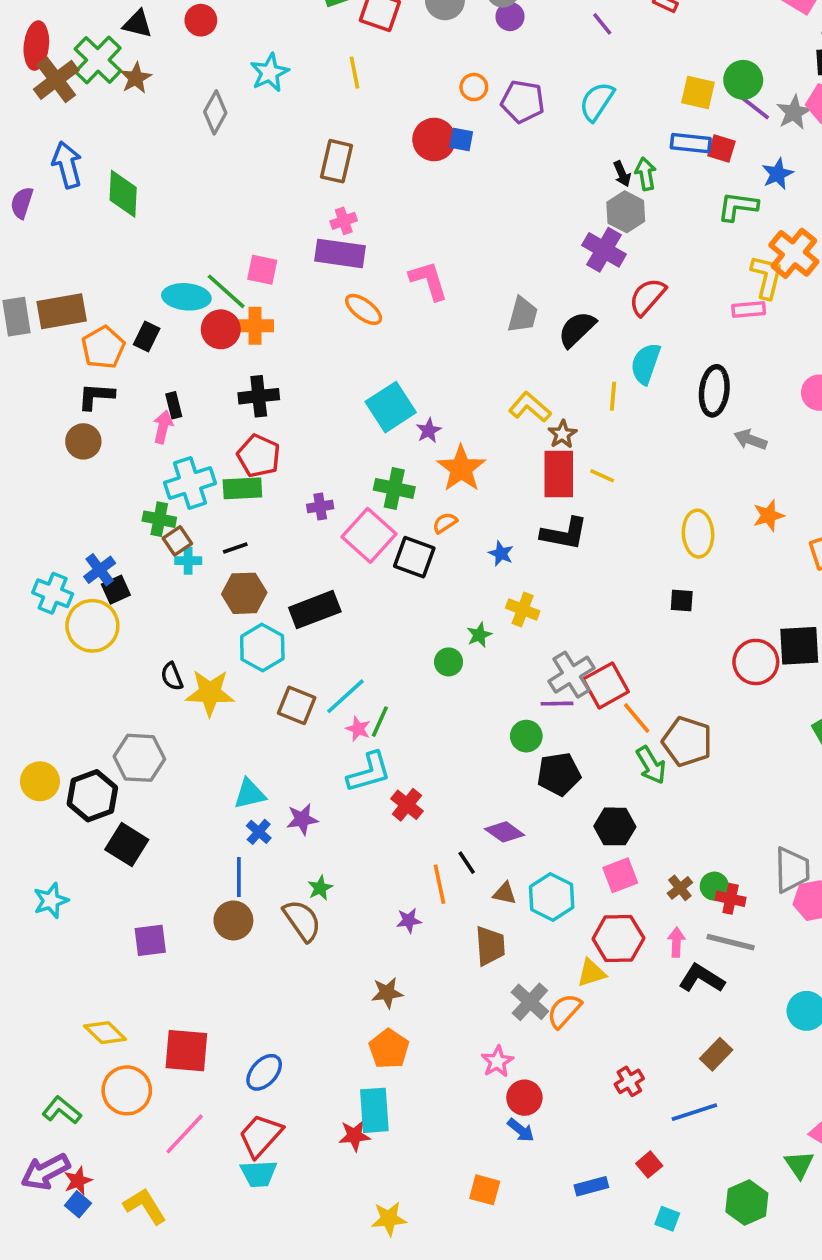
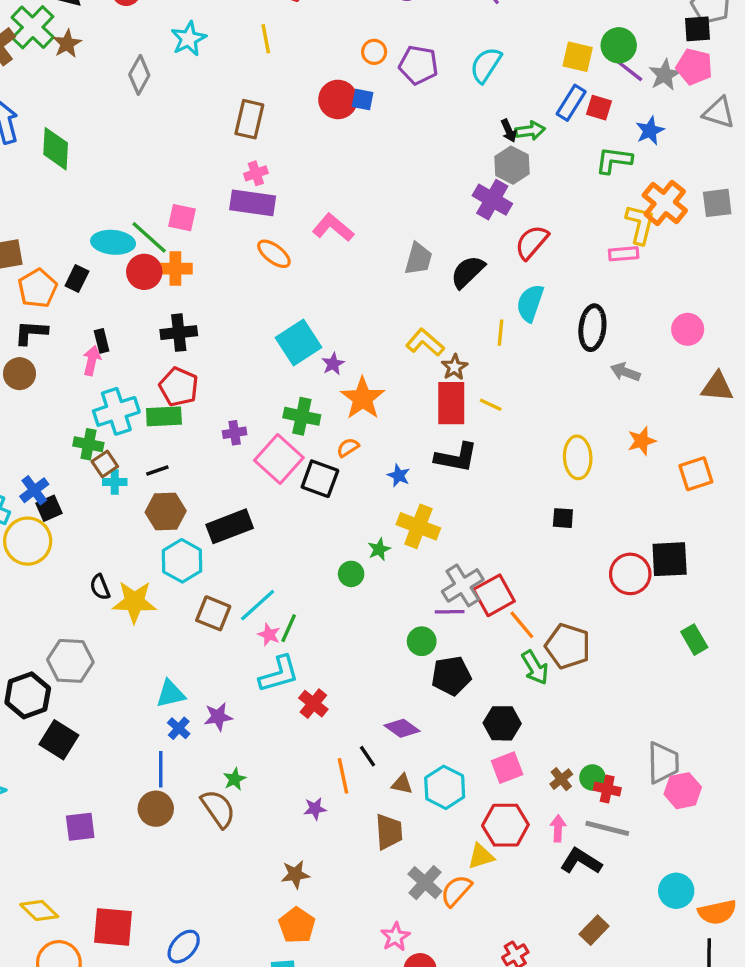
blue rectangle: (691, 143) -> (571, 103), turned -64
green arrow: (646, 174) -> (530, 131), turned 92
pink L-shape: (429, 281) -> (333, 228), turned -33
yellow cross: (523, 610) -> (418, 526), size x1.4

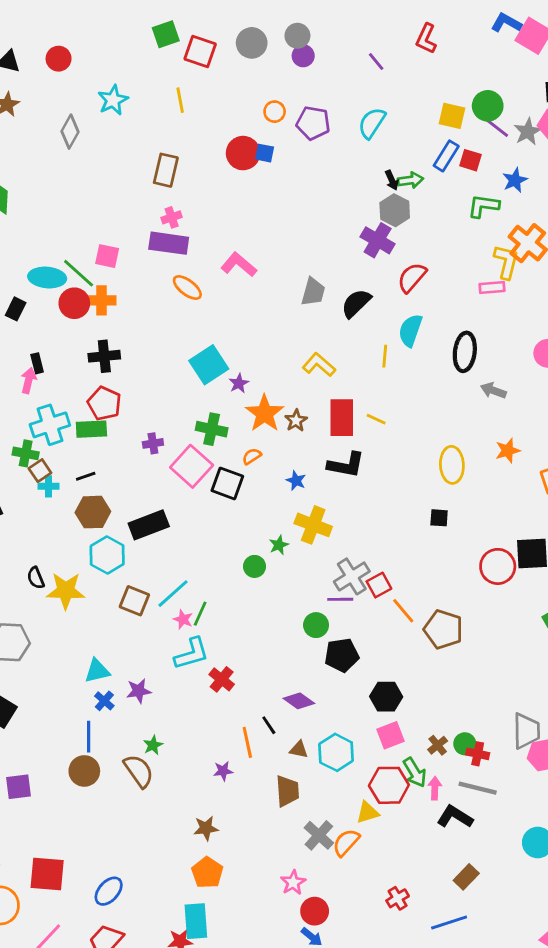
brown star: (455, 367) -> (296, 421), moved
red square: (494, 595) -> (379, 585), size x0.7
green arrow: (535, 668) -> (415, 772), moved

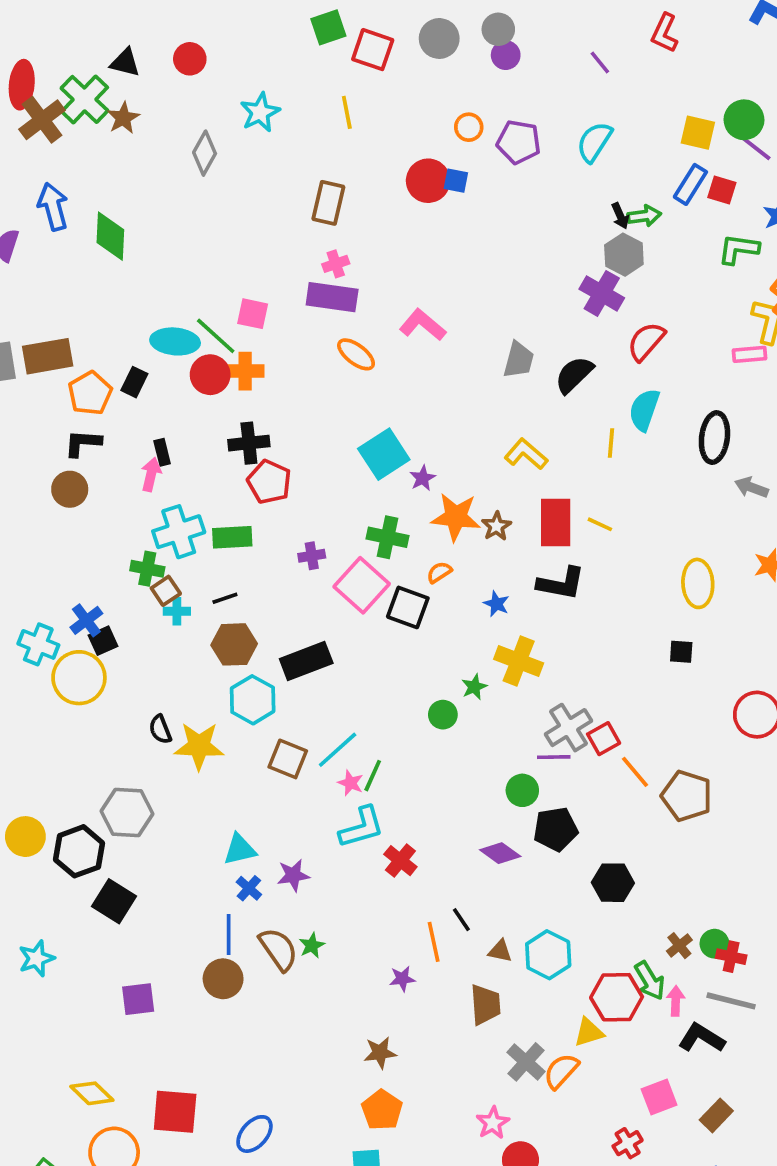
red pentagon: (104, 403) -> (269, 482), moved
orange star: (265, 413) -> (456, 517), turned -30
purple diamond: (299, 701) -> (500, 853), moved
pink square: (390, 735) -> (659, 1097), moved
brown semicircle: (139, 771) -> (278, 949), moved

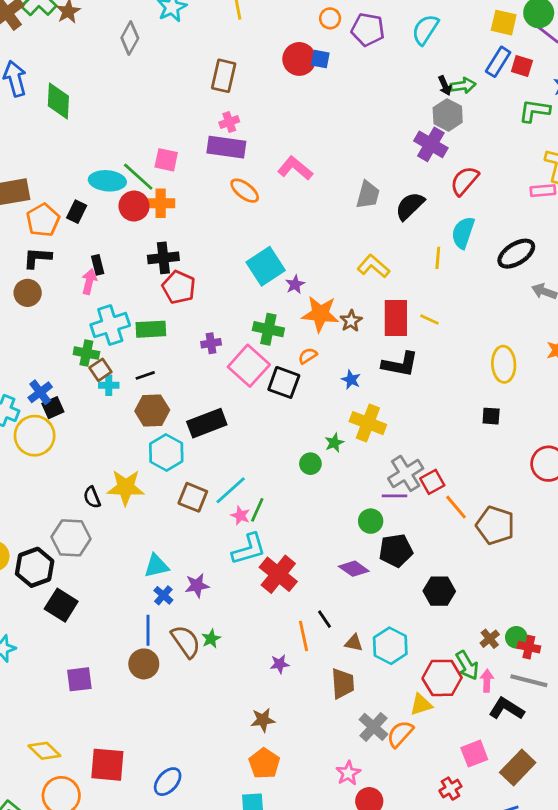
black ellipse: (714, 438) -> (516, 254), turned 51
black semicircle: (160, 729) -> (92, 497), moved
red cross: (400, 861) -> (278, 574), size x1.5
brown rectangle: (716, 1115) -> (518, 768), size x1.4

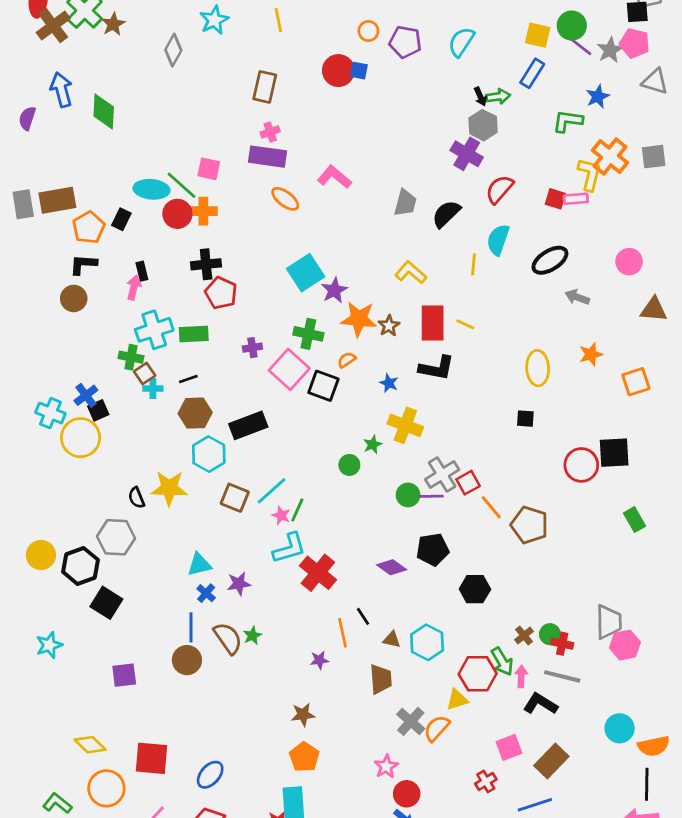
red square: (522, 66) -> (555, 199), moved
purple star: (295, 284) -> (334, 290), size x1.4
green circle: (371, 521) -> (408, 495), moved

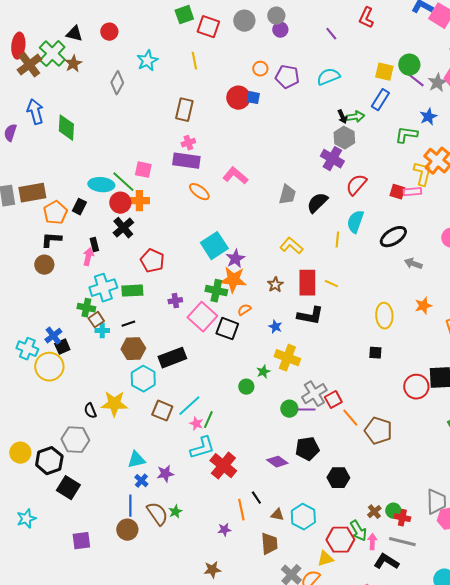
cyan semicircle: (461, 42) -> (328, 77), turned 35
black cross: (206, 264) -> (123, 228), moved, turned -35
orange star: (359, 319) -> (233, 280), moved

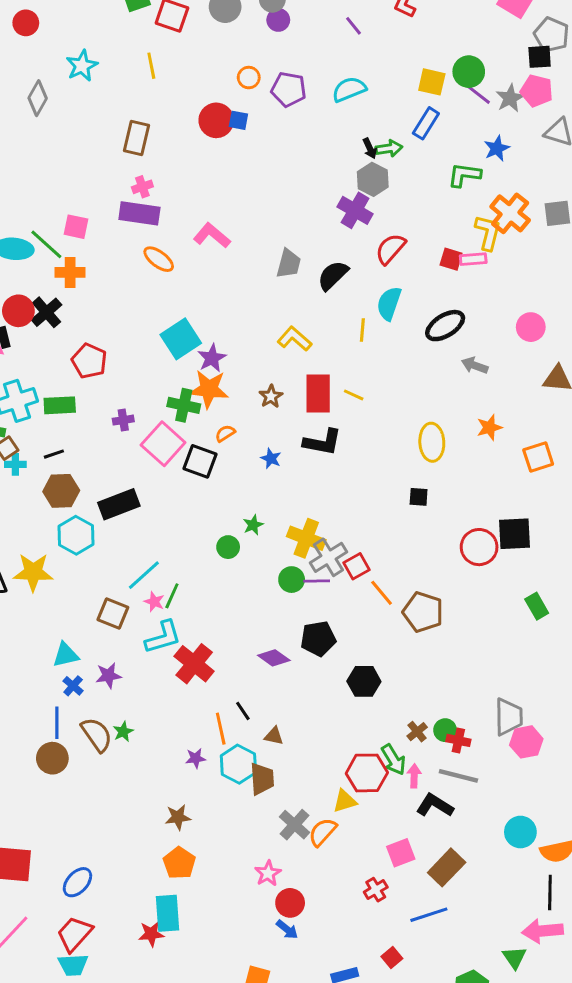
red circle: (120, 203) -> (18, 311), moved
yellow cross: (287, 358) -> (306, 538), moved
brown square: (162, 411) -> (113, 613), moved
cyan hexagon: (303, 517) -> (238, 764), moved

